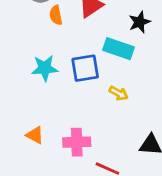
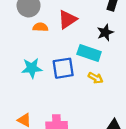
orange semicircle: (56, 15) -> (40, 27), turned 104
yellow arrow: (119, 93) -> (96, 78), moved

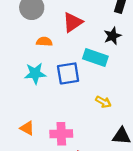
orange semicircle: (40, 27) -> (44, 42), moved
yellow arrow: (96, 78) -> (103, 102), moved

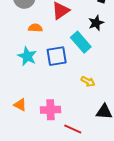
cyan rectangle: (95, 58) -> (81, 42), turned 30
cyan star: (35, 73) -> (27, 56), turned 30

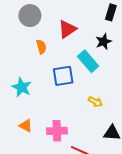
orange semicircle: (35, 28) -> (41, 47), turned 72
cyan star: (27, 56) -> (22, 87), moved

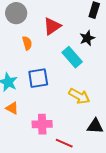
blue square: (63, 76) -> (38, 78), moved
yellow arrow: (95, 102) -> (79, 96), size x1.5
orange triangle: (26, 126) -> (12, 108), moved

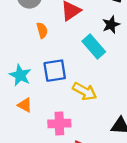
yellow arrow: (79, 96) -> (85, 91), moved

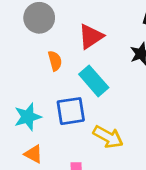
cyan rectangle: (94, 46) -> (94, 81), moved
cyan star: (20, 75) -> (28, 117), turned 30

